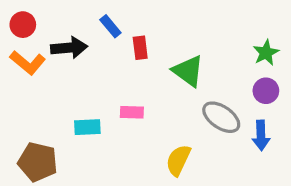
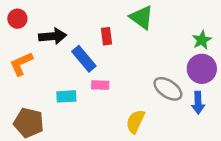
blue rectangle: (110, 26) -> (84, 59), moved, size x1.5
orange L-shape: (28, 63) -> (21, 64), moved, turned 116
green triangle: (188, 71) -> (142, 17), moved
purple circle: (266, 91) -> (202, 69), size x1.5

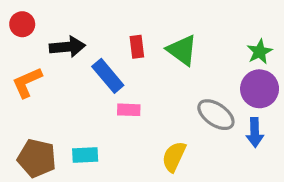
green triangle: (142, 17) -> (182, 50), moved
cyan rectangle: (66, 96) -> (85, 155), moved

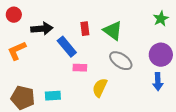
green star: (260, 52) -> (161, 19), moved
gray ellipse: (216, 115) -> (121, 61), moved
yellow semicircle: (174, 157) -> (100, 88), moved

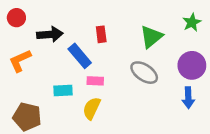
green triangle: (113, 31) -> (151, 37), moved, turned 45
yellow semicircle: (100, 88) -> (92, 108), moved
cyan rectangle: (53, 96) -> (63, 90), moved

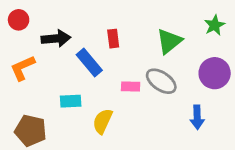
pink rectangle: (95, 81) -> (131, 87), moved
blue arrow: (188, 98) -> (197, 117), moved

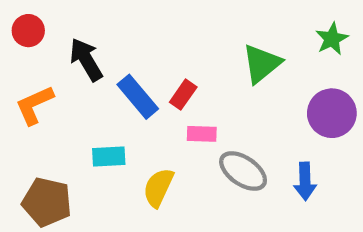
black arrow: (56, 39) -> (86, 59), turned -116
red rectangle: (113, 39) -> (183, 95), moved, turned 42
gray ellipse: (161, 81) -> (243, 171), moved

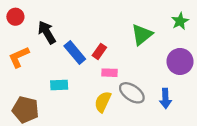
yellow semicircle: (158, 188) -> (103, 102), moved

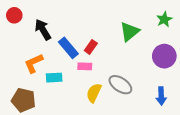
orange L-shape: (19, 57) -> (34, 63), moved
pink rectangle: (109, 73) -> (85, 66), moved
blue arrow: (165, 98) -> (161, 96), moved

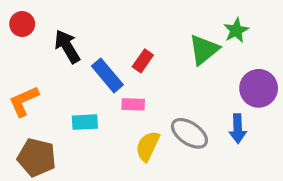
green star: (164, 19) -> (236, 30), moved
red rectangle: (91, 47) -> (143, 61), moved
orange L-shape: (34, 63) -> (24, 101), moved
blue arrow: (161, 96) -> (238, 129), moved

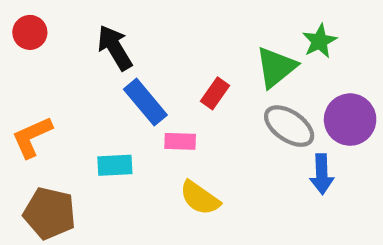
black arrow: (67, 46) -> (115, 48), moved
red rectangle: (143, 61) -> (215, 93), moved
gray ellipse: (189, 133) -> (289, 126), moved
yellow semicircle: (148, 146) -> (200, 198), turned -80

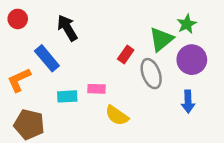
blue rectangle: (145, 102) -> (47, 58), moved
purple circle: (350, 120) -> (192, 60), moved
gray ellipse: (289, 126) -> (151, 74), moved, turned 36
pink rectangle: (180, 141) -> (96, 89), moved

